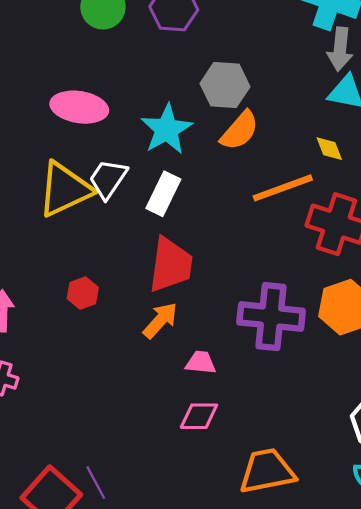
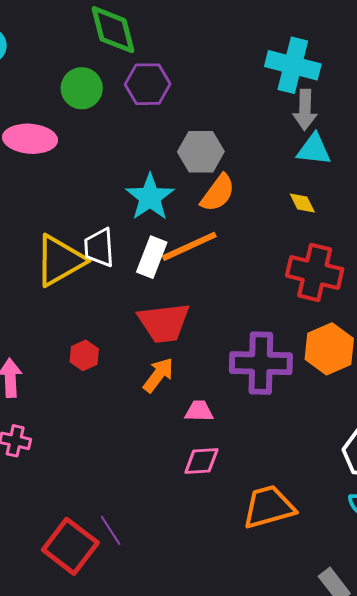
pink ellipse: (79, 107) -> (30, 139), moved
white trapezoid: (108, 179) -> (99, 248), turned -33
orange line: (283, 188) -> (189, 246), moved
red trapezoid: (171, 265) -> (164, 323), turned 80

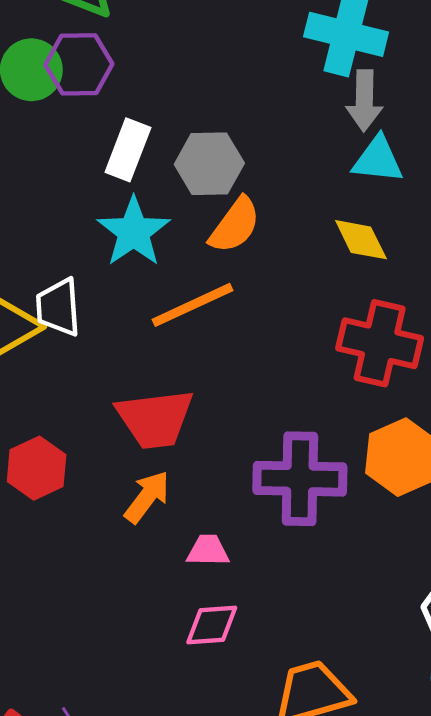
purple hexagon: (148, 84) -> (79, 64), moved
yellow diamond: (302, 203) -> (361, 240), size x1.4
white rectangle: (152, 257) -> (128, 150), moved
red hexagon: (84, 355) -> (37, 468), size x1.4

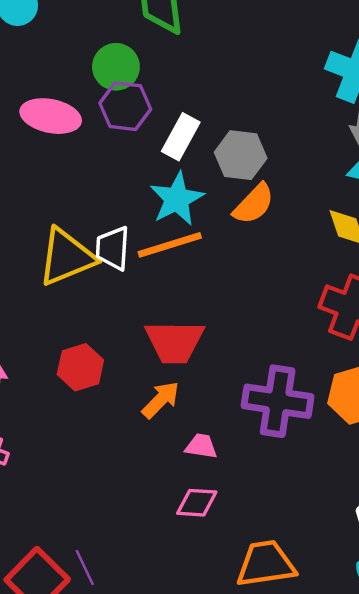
purple hexagon: (79, 64) -> (125, 106), moved
orange line: (193, 305) -> (170, 245), moved

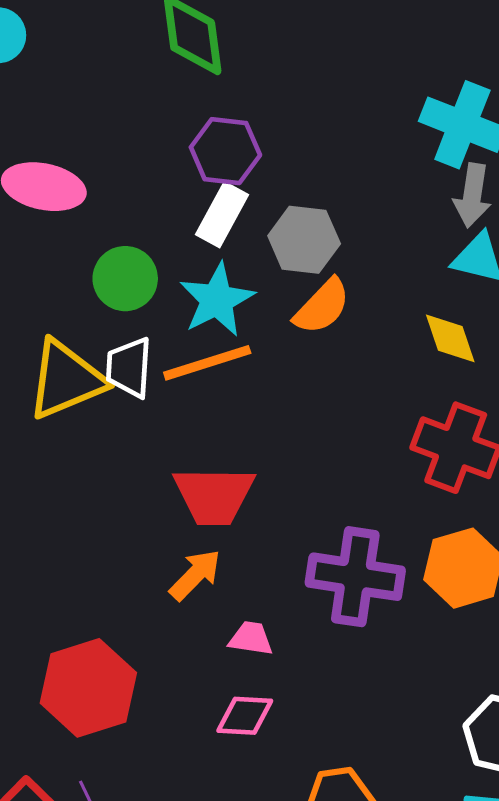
green circle: (116, 67) -> (125, 279), moved
purple hexagon: (125, 106) -> (225, 151), moved
red hexagon: (80, 367) -> (88, 688), moved, size x1.5

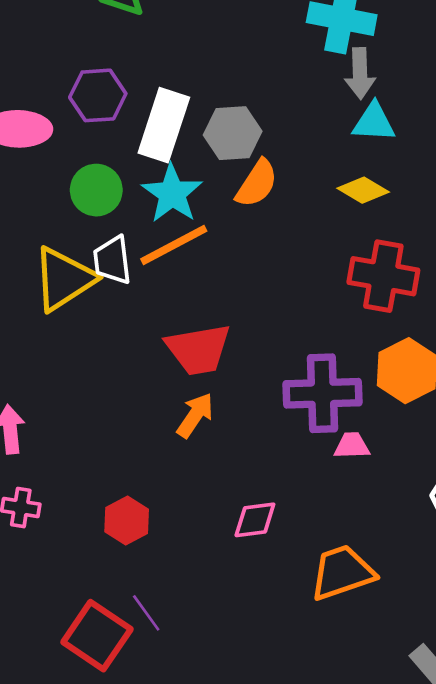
purple hexagon: (225, 151) -> (98, 95), moved
white rectangle: (222, 215) -> (164, 125), size x1.4
yellow diamond: (450, 338) -> (363, 190), turned -30
pink trapezoid: (251, 638) -> (352, 446), moved
red hexagon: (88, 688) -> (127, 521), size x0.6

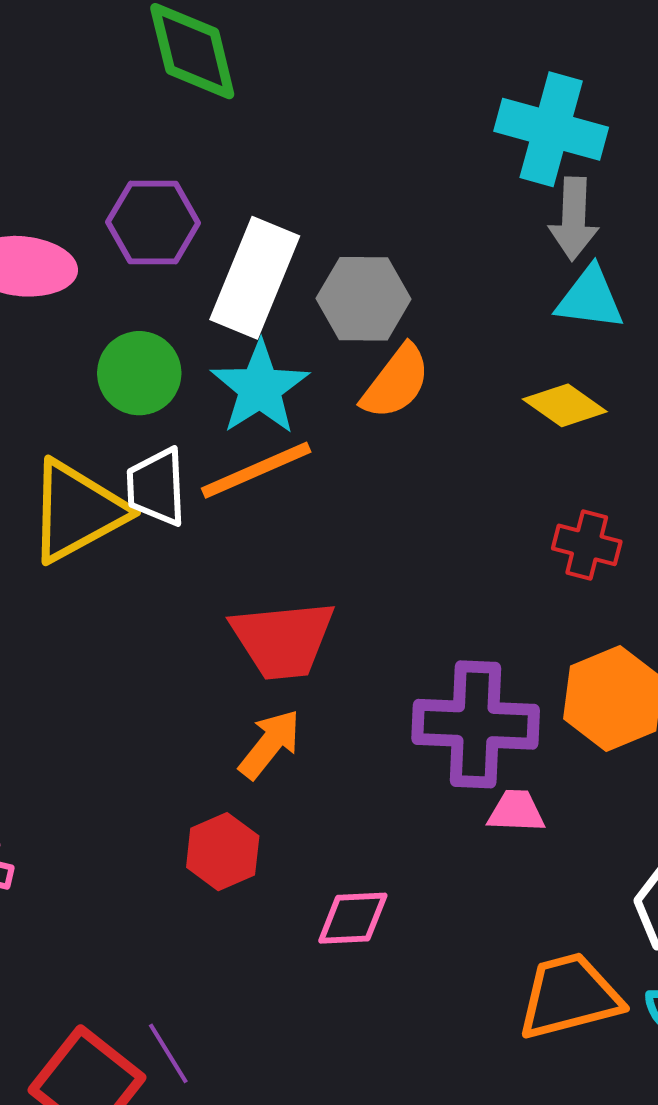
red cross: (383, 276) -> (587, 545), size x0.6
red hexagon: (127, 521) -> (223, 852), moved
orange trapezoid: (342, 573) -> (569, 996), moved

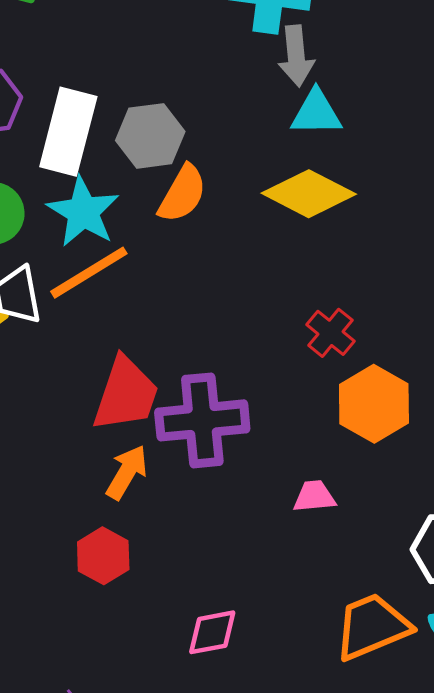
yellow diamond: (565, 405) -> (309, 194), size x1.5
red cross: (587, 545) -> (331, 333), moved, turned 33
red trapezoid: (283, 640) -> (126, 394), turned -58
purple cross: (476, 724) -> (202, 420), moved
pink diamond: (353, 918) -> (212, 632), moved

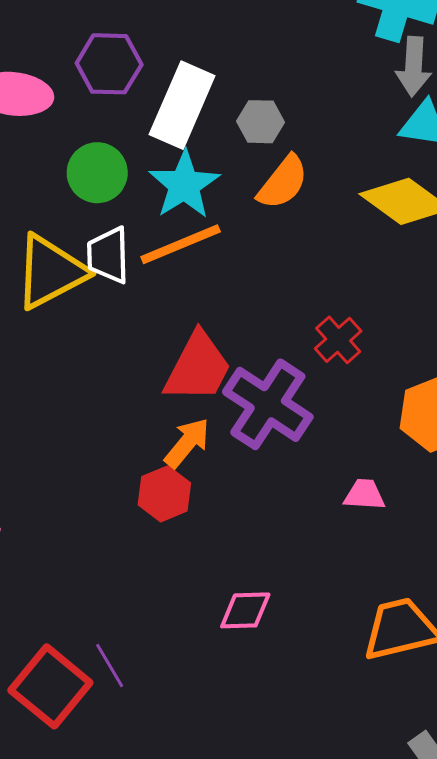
gray hexagon: (150, 136) -> (260, 122), size x0.7
red cross: (331, 333) -> (338, 340), moved
purple cross: (202, 420) -> (268, 404), turned 30
red hexagon: (103, 556) -> (164, 494), moved

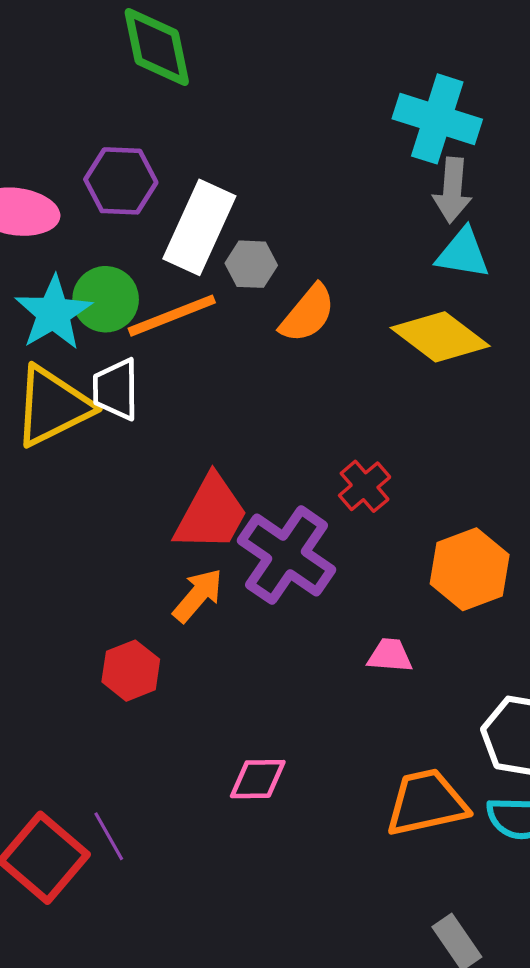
gray hexagon: (260, 122) -> (251, 264), moved
cyan star: (184, 185) -> (53, 313), moved
orange line: (181, 244) -> (172, 316), moved
red hexagon: (164, 494) -> (131, 671), moved

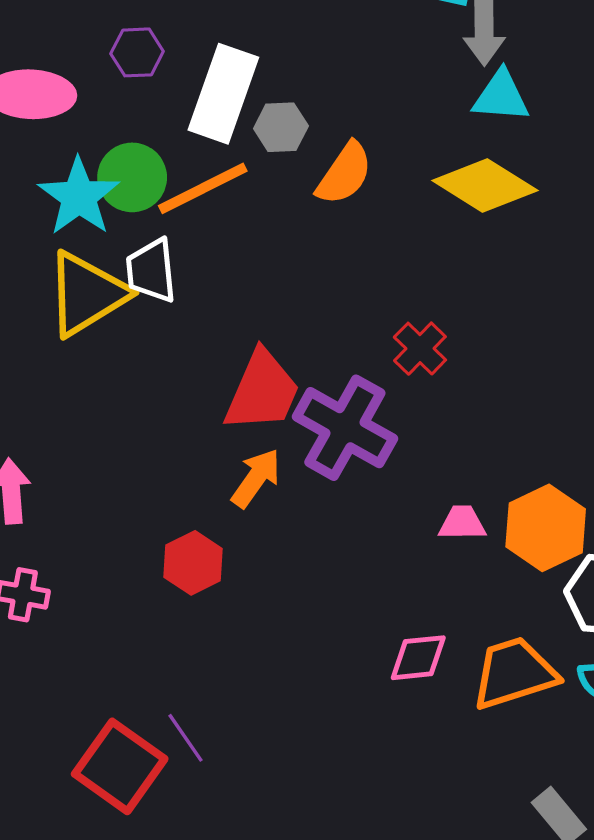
purple hexagon: (121, 181) -> (137, 52), size x0.7
orange hexagon: (470, 569) -> (546, 528), moved
pink diamond: (258, 779) -> (418, 658), moved

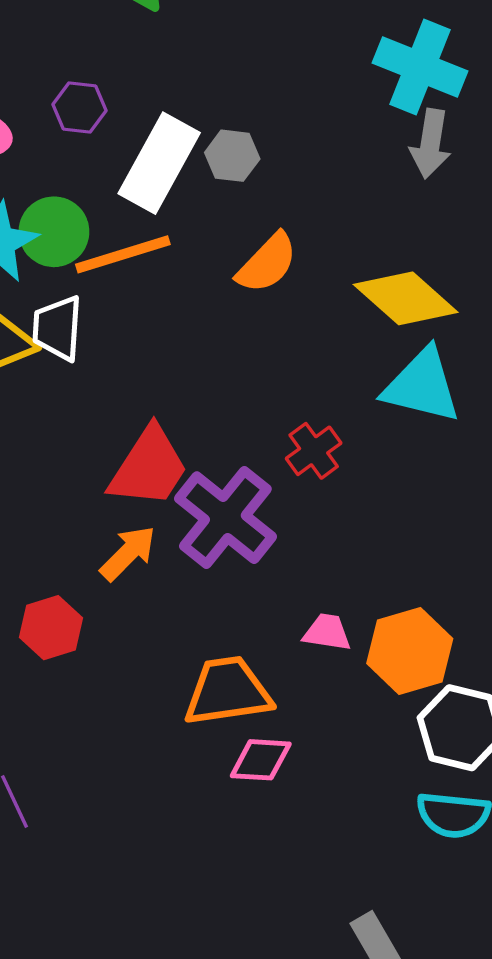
cyan triangle: (501, 96) -> (422, 386), moved, size x1.4
gray hexagon: (281, 127) -> (232, 156), moved
orange trapezoid: (514, 673) -> (228, 691), moved

